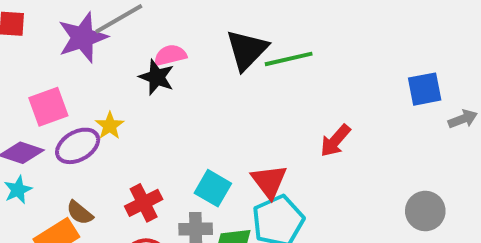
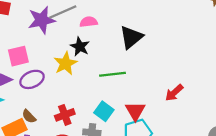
pink semicircle: (170, 55) -> (89, 22), moved
green line: (289, 59) -> (113, 74), moved
yellow star: (110, 126) -> (65, 63), moved, size x1.5

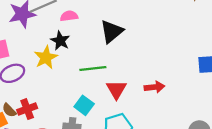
red arrow: (174, 93) -> (154, 87), turned -144
red triangle: (135, 111) -> (116, 90), moved
red cross: (65, 115) -> (27, 109), moved

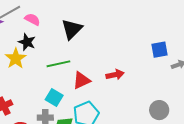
pink semicircle: (69, 16) -> (32, 19), turned 42
red triangle: (116, 90) -> (81, 80), turned 42

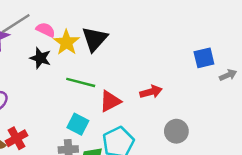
yellow star: (16, 58) -> (66, 42), moved
green line: (58, 64) -> (81, 82), turned 30
gray circle: (159, 110) -> (176, 131), moved

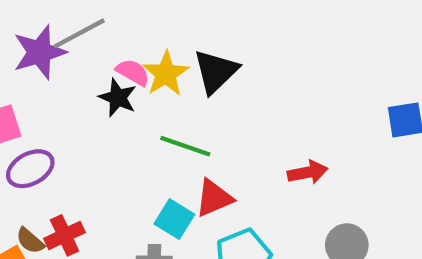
pink semicircle: (46, 30) -> (133, 72), moved
red triangle: (110, 101) -> (214, 198), moved

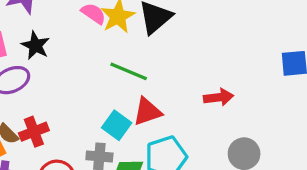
black star: (118, 98) -> (35, 45), moved

